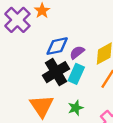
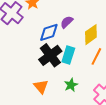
purple semicircle: (77, 52) -> (67, 22), moved
orange triangle: (42, 106) -> (41, 87), size x0.7

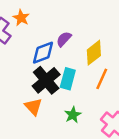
orange triangle: (41, 87) -> (33, 107), moved

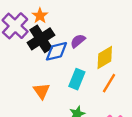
black cross: (46, 80) -> (41, 39), moved
orange triangle: (33, 107) -> (42, 91), moved

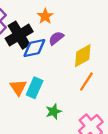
orange star: (40, 16) -> (45, 16), moved
cyan rectangle: (77, 79) -> (35, 88), moved

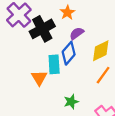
blue diamond: (34, 48) -> (69, 53), moved, turned -40
cyan rectangle: (35, 88) -> (54, 64), moved, turned -30

